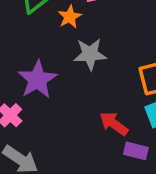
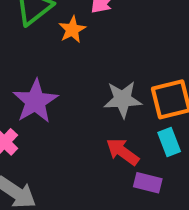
gray star: (90, 54) -> (123, 99), moved

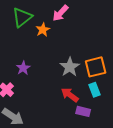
gray star: (123, 99) -> (70, 67), turned -30
purple star: (35, 101) -> (23, 68), size x0.6

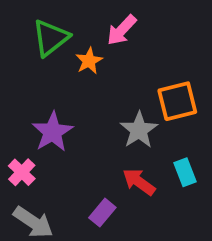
orange square: (96, 67) -> (177, 101), moved
purple star: (23, 68) -> (52, 132), size x1.5
purple rectangle: (83, 111) -> (102, 213), moved, turned -64

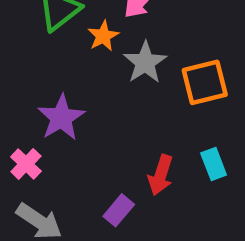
gray star: (139, 130) -> (145, 62), moved
red arrow: (139, 182) -> (161, 175), turned -108

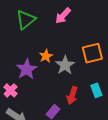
orange star: (103, 36) -> (46, 56), moved
gray star: (145, 62) -> (65, 65), moved

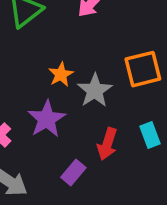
purple star: (27, 69) -> (47, 119), moved

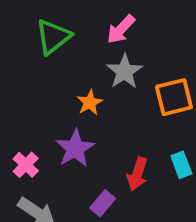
gray star: (95, 90) -> (125, 71), moved

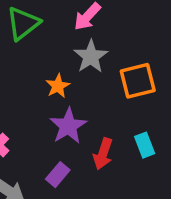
purple star: (75, 148) -> (68, 126), moved
purple rectangle: (103, 203) -> (58, 175), moved

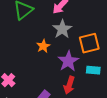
purple star: (68, 126) -> (68, 61), moved
cyan rectangle: (145, 145) -> (93, 70), moved, turned -64

